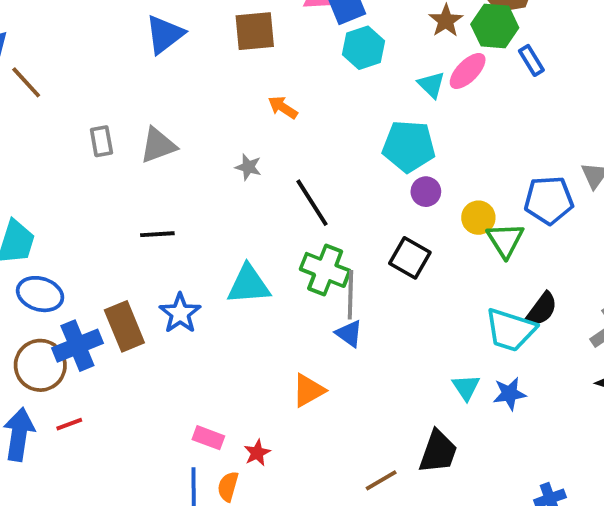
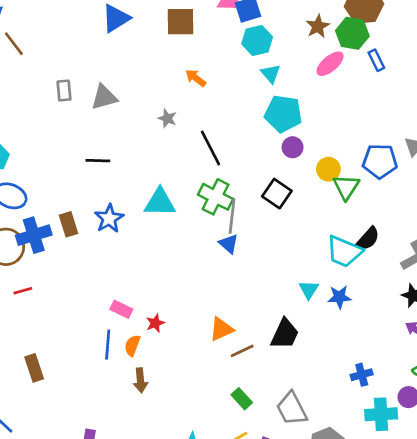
cyan triangle: (431, 85) -> (271, 74), moved
brown rectangle: (124, 326) -> (69, 224), size x0.7
orange triangle: (308, 390) -> (221, 329), moved

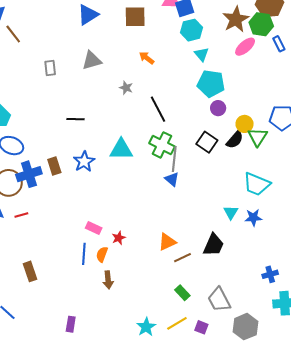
brown star: (318, 26) -> (236, 19), size x1.5
gray triangle: (104, 97) -> (92, 61), moved
black semicircle: (368, 239) -> (235, 140), moved

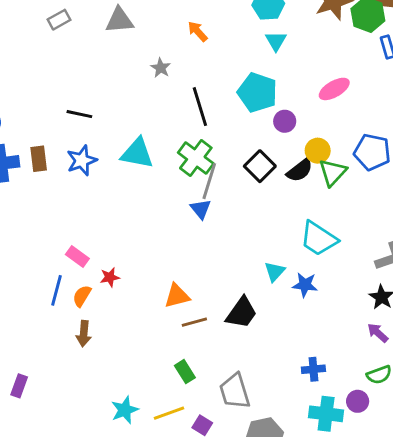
pink ellipse: (245, 47) -> (334, 89), moved
gray rectangle: (50, 68) -> (59, 20), turned 56
cyan pentagon: (211, 84) -> (257, 92), moved
black line: (76, 119) -> (79, 114), moved

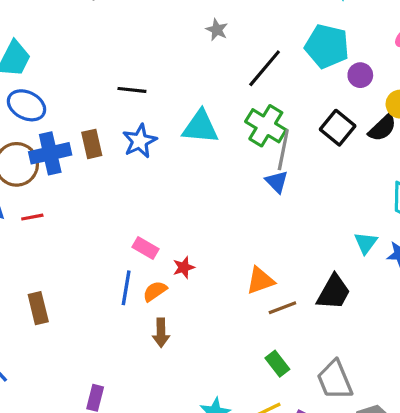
black line: (200, 107) -> (265, 68), turned 63
orange semicircle: (82, 296) -> (155, 291), turned 30

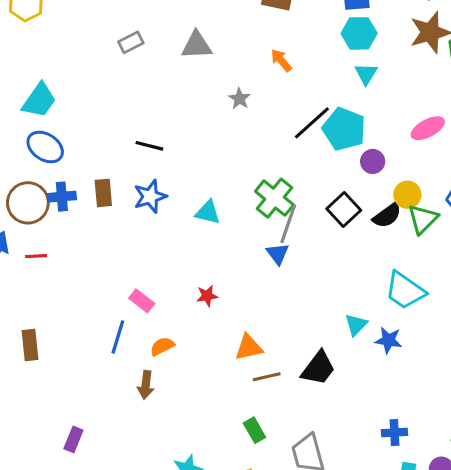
black line: (265, 68) -> (312, 123), moved
cyan triangle: (200, 127) -> (208, 212), moved, size x0.7
blue cross: (50, 153) -> (62, 197), size x0.7
red star: (184, 267) -> (207, 296), moved
orange semicircle: (155, 291) -> (162, 346), moved

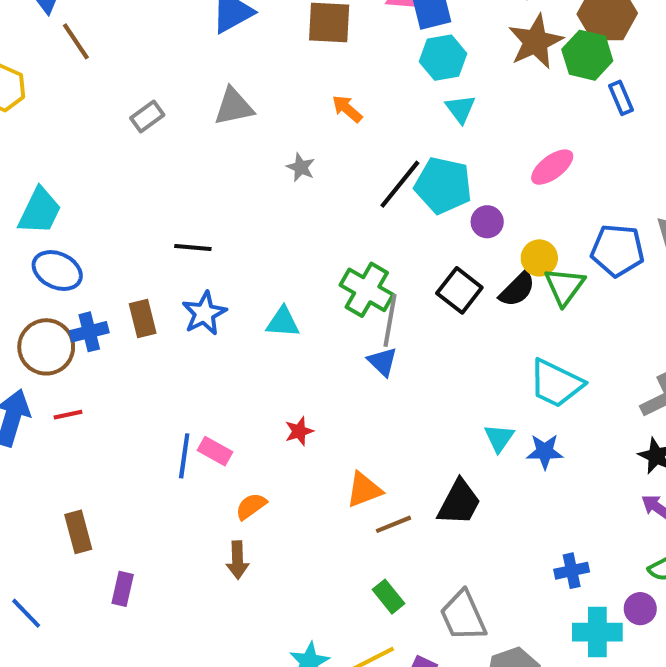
blue line: (118, 337) -> (184, 456), moved
purple rectangle: (73, 439) -> (123, 589), moved

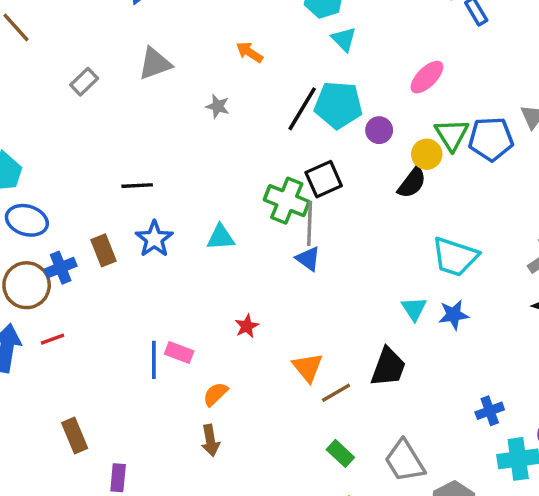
green triangle: (565, 286) -> (452, 135), moved
black square: (459, 290) -> (324, 179), moved, turned 36
orange triangle: (364, 490) -> (308, 367), turned -40

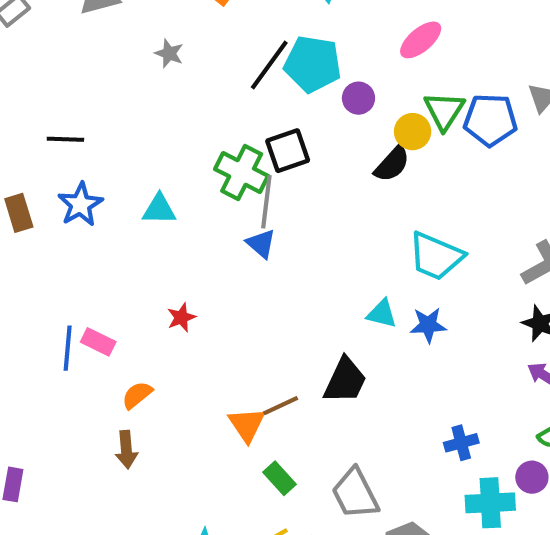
cyan triangle: (414, 309) -> (382, 314), turned -48
orange triangle: (308, 367) -> (247, 425), moved

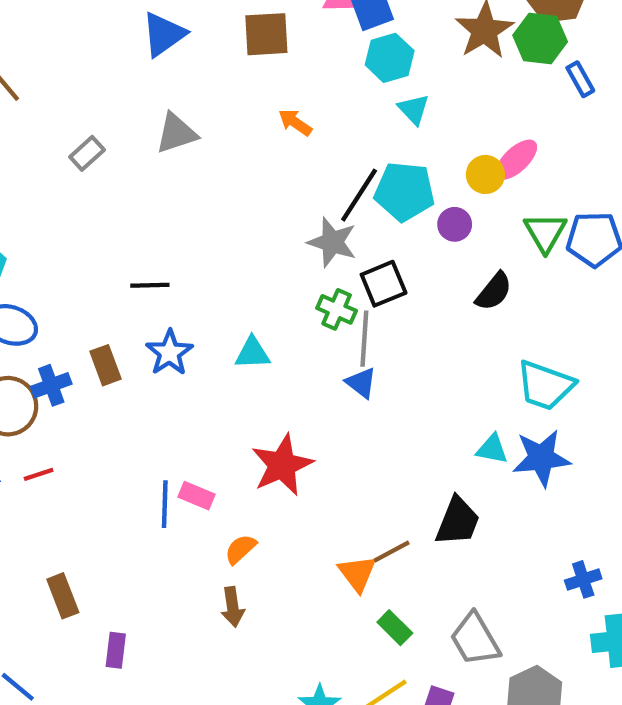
gray star: (169, 53) -> (332, 242), moved, size x1.6
yellow circle: (413, 132) -> (485, 174), moved
green cross: (242, 172) -> (337, 309), size x0.7
red star: (181, 317) -> (282, 465), size x2.0
blue star: (428, 325) -> (541, 458), size x1.5

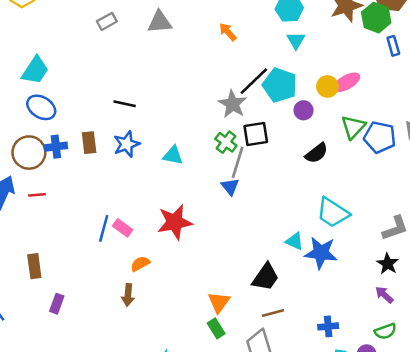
brown line: (392, 552) -> (273, 313), moved
orange triangle: (357, 573) -> (219, 302), moved

